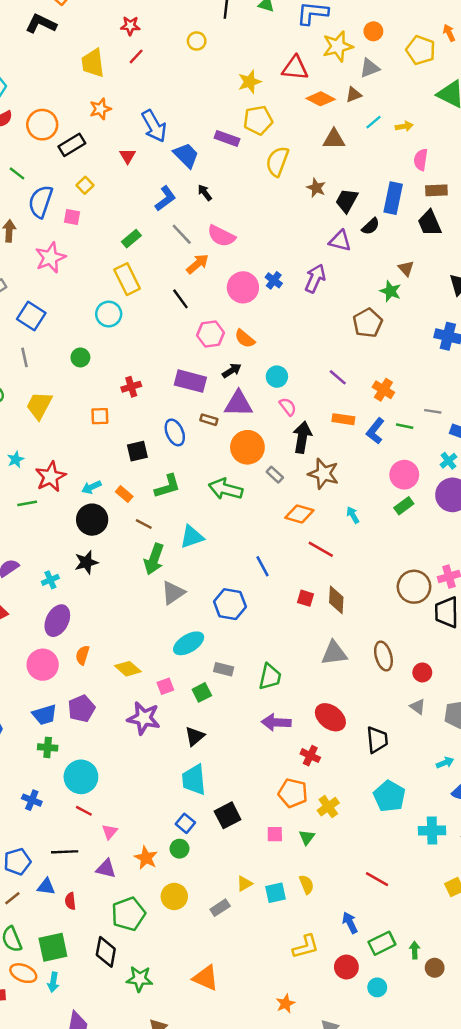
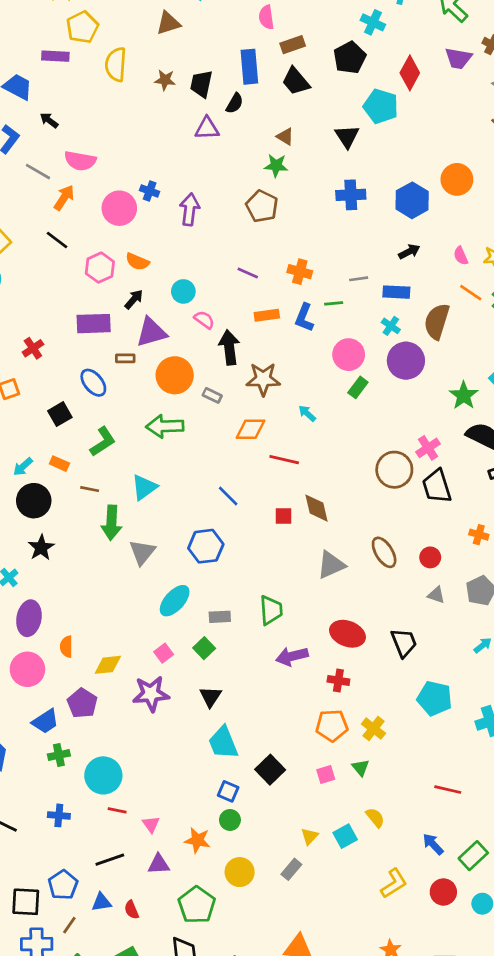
purple arrow: (315, 278) -> (190, 209), moved
yellow diamond: (128, 669) -> (108, 665), moved, turned -30

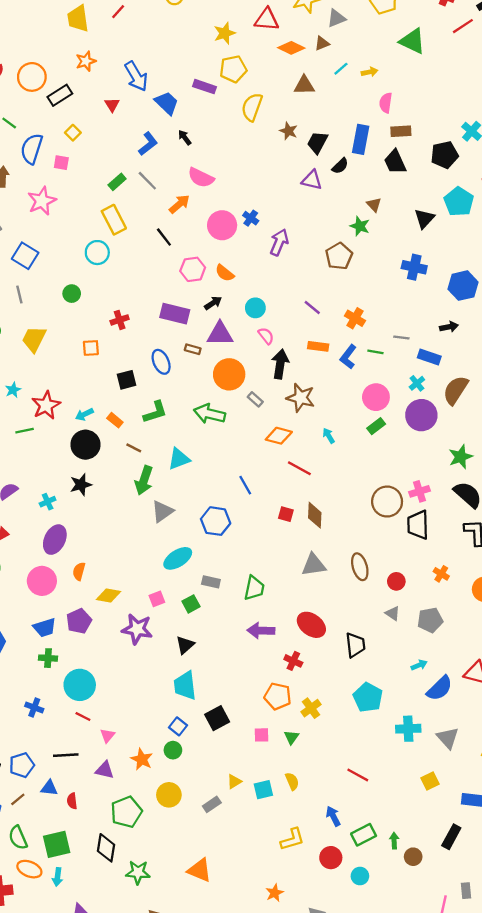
gray line: (38, 172) -> (147, 181), moved

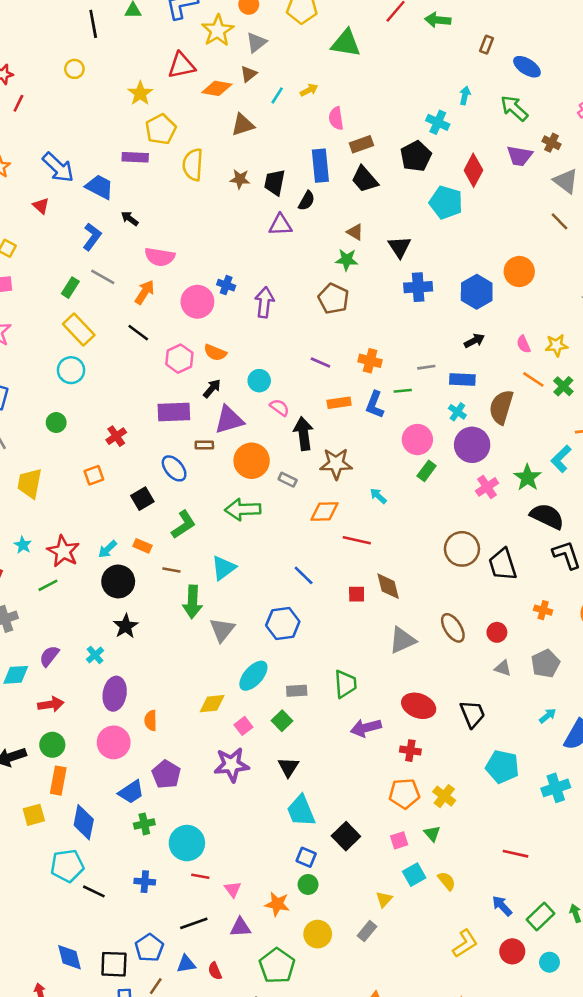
black triangle: (424, 219) -> (400, 247), moved
pink cross: (419, 491) -> (487, 487), moved
yellow diamond: (109, 596) -> (212, 704), moved
cyan square: (263, 790) -> (414, 875), moved

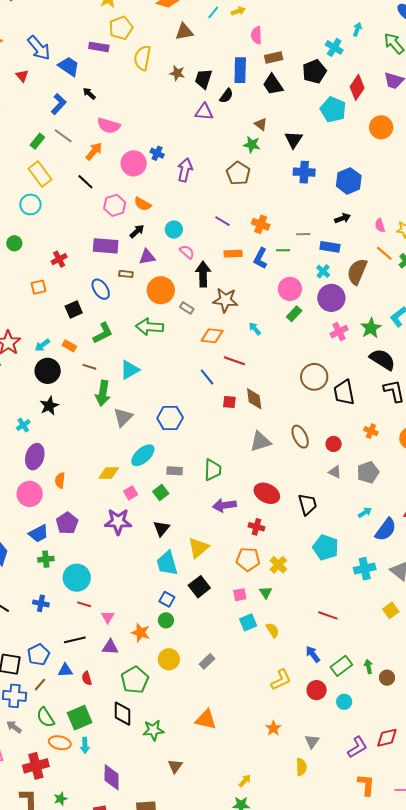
orange circle: (519, 272) -> (381, 127), moved
purple triangle: (229, 420) -> (147, 257), size x0.7
blue line: (304, 575) -> (207, 377), moved
yellow triangle: (384, 899) -> (198, 548), moved, size x1.6

